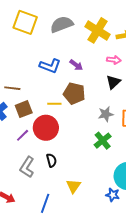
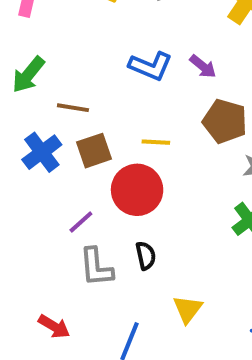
brown pentagon: (74, 93) -> (225, 121), moved
purple line: (23, 135) -> (81, 222), moved
gray L-shape: (27, 167) -> (96, 267), turned -40

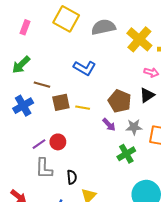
purple arrow: (203, 66) -> (109, 125), moved
brown square: (94, 151) -> (61, 102), moved
red circle: (137, 190) -> (58, 142), moved, size x0.6
black semicircle: (146, 256) -> (72, 177), moved

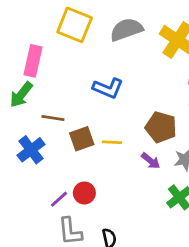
pink rectangle: (25, 27) -> (33, 61), moved, size x1.5

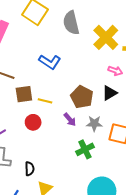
gray semicircle: (126, 30) -> (71, 23), turned -95
red circle: (84, 193) -> (33, 122), moved

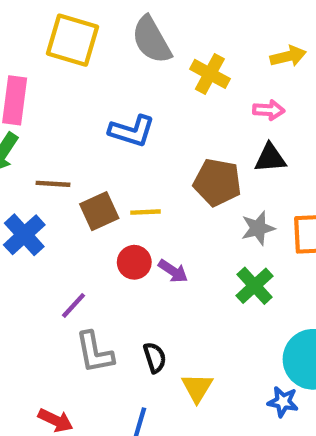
yellow cross: (106, 37) -> (210, 74), moved, size x0.7
black triangle: (109, 93) -> (270, 158), turned 42
purple arrow: (70, 119) -> (173, 271), moved

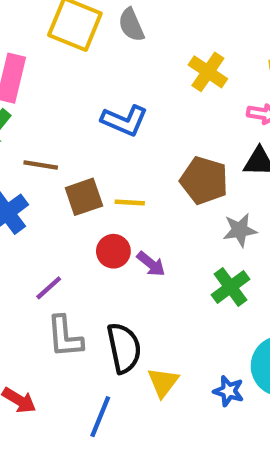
gray semicircle: (151, 40) -> (131, 25), moved, size x0.7
black semicircle: (155, 358) -> (124, 348), size x1.6
blue star: (283, 402) -> (229, 391), moved

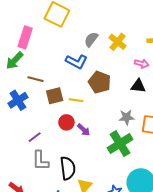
gray semicircle: (131, 25) -> (91, 39), moved, turned 56
brown pentagon: (204, 180) -> (100, 82), moved
green cross: (231, 287) -> (120, 144), size x1.4

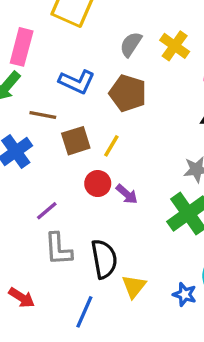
blue L-shape: (77, 62) -> (77, 82), moved
brown pentagon: (100, 82) -> (128, 93), moved
yellow line: (76, 100) -> (111, 146), turned -64

